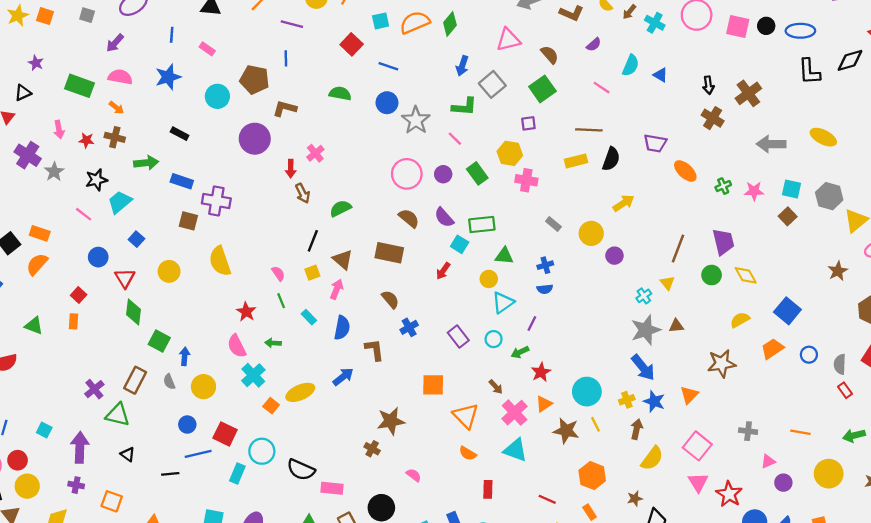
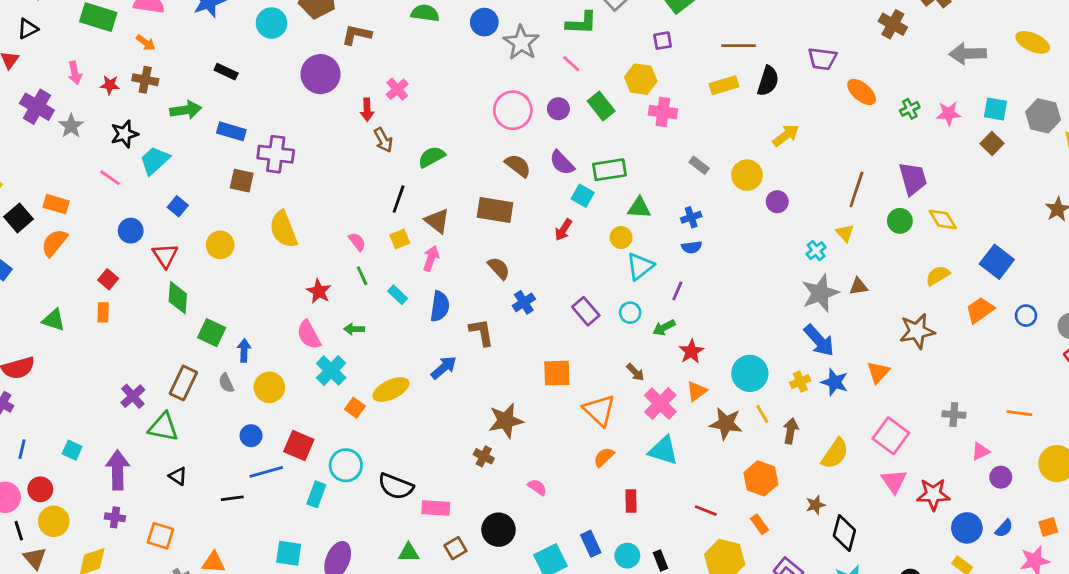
brown arrow: (637, 429) -> (791, 431), moved
orange semicircle: (468, 453) -> (604, 457), turned 108
red star: (729, 494) -> (933, 494), turned -30

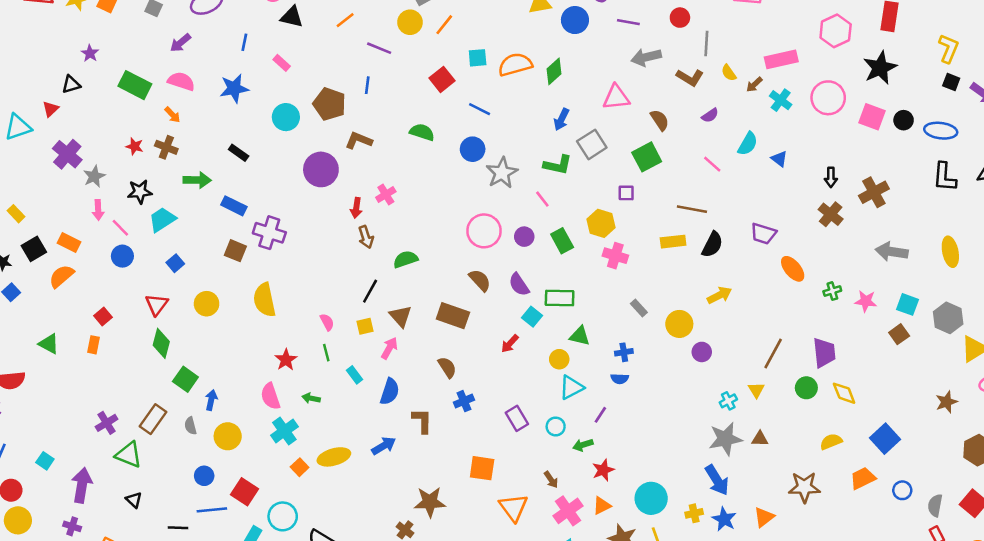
yellow ellipse: (1033, 42) -> (950, 252), turned 44
pink arrow: (75, 73) -> (98, 210), moved
blue circle: (131, 231) -> (122, 256), moved

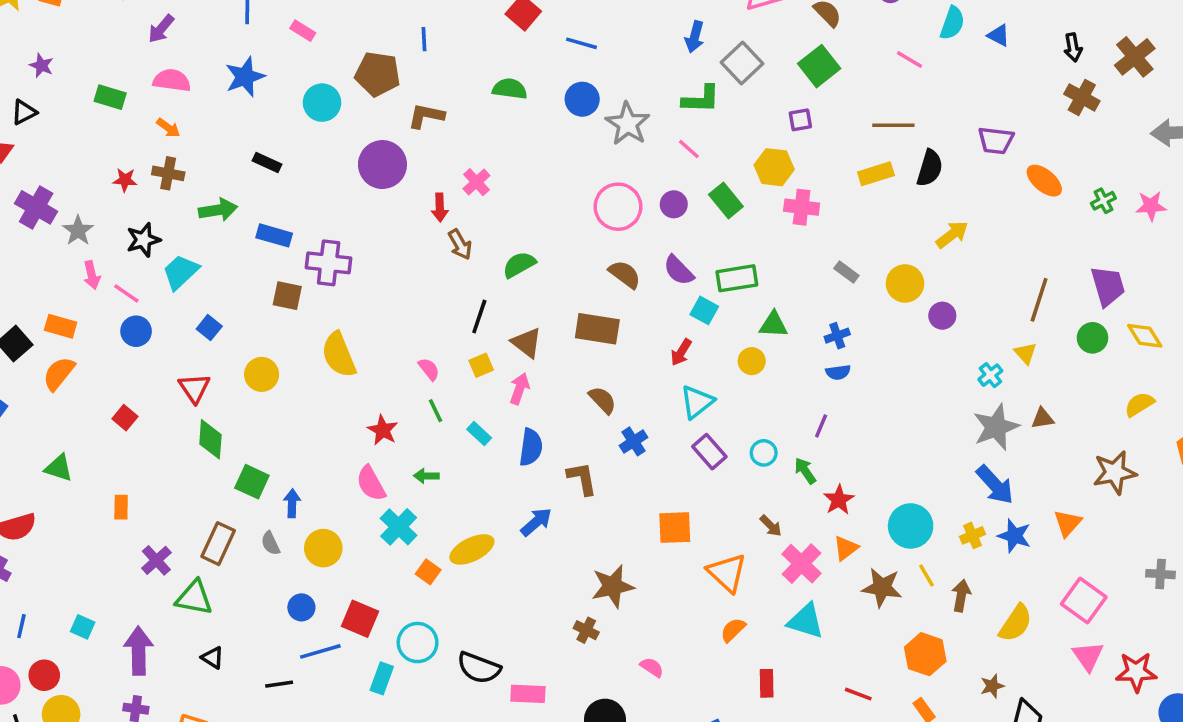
green rectangle: (135, 85) -> (110, 97), size x0.7
orange rectangle: (93, 345) -> (121, 507), moved
cyan triangle: (571, 387) -> (697, 402), moved
green arrow: (583, 445) -> (805, 471), turned 84

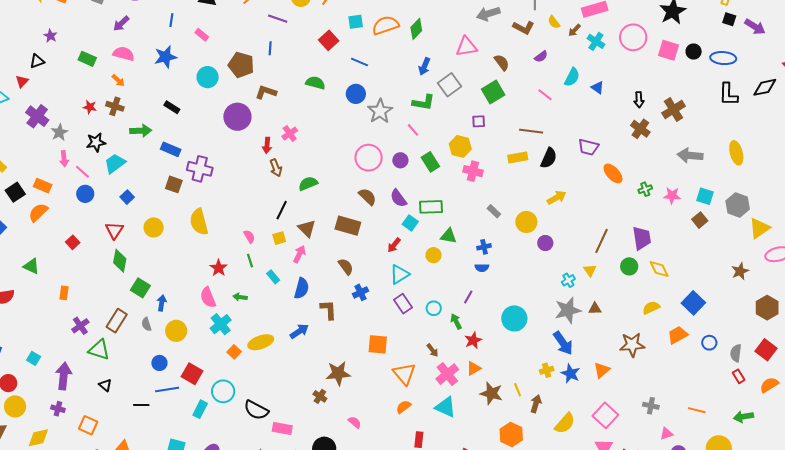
cyan circle: (911, 526) -> (514, 318), moved

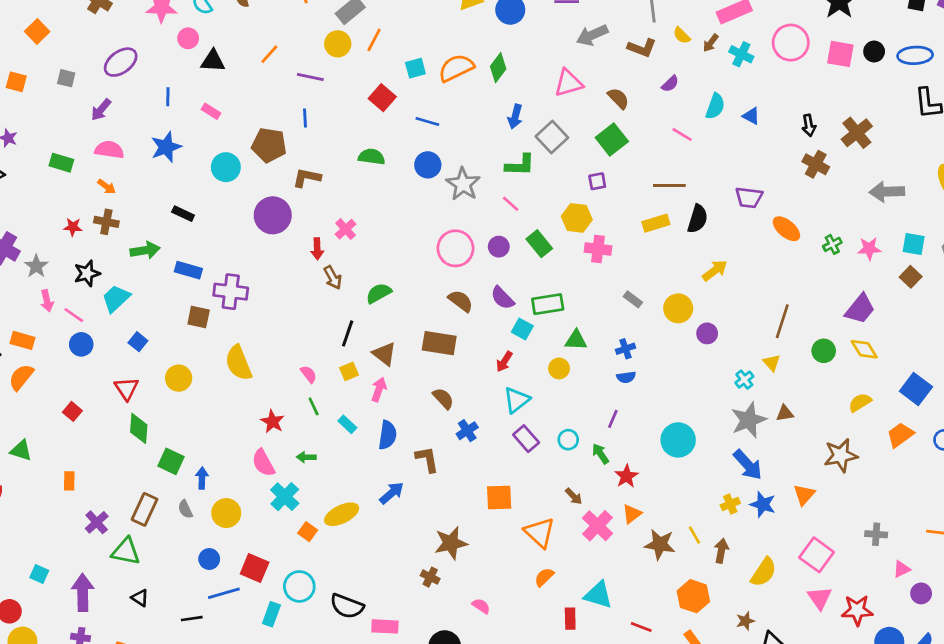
purple trapezoid: (642, 238) -> (860, 309), moved, turned 55
cyan triangle: (446, 407) -> (598, 595), moved

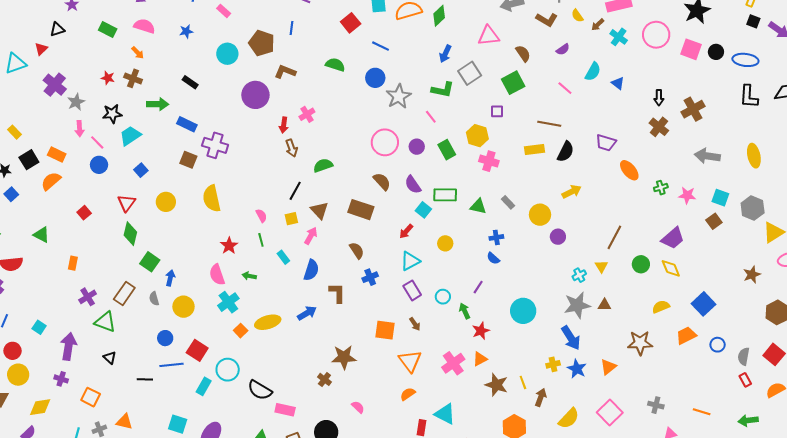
blue star: (166, 147) -> (186, 31), size x0.6
green triangle: (576, 340) -> (478, 206), moved
blue semicircle: (626, 377) -> (493, 258), turned 40
brown arrow: (574, 496) -> (415, 324), moved

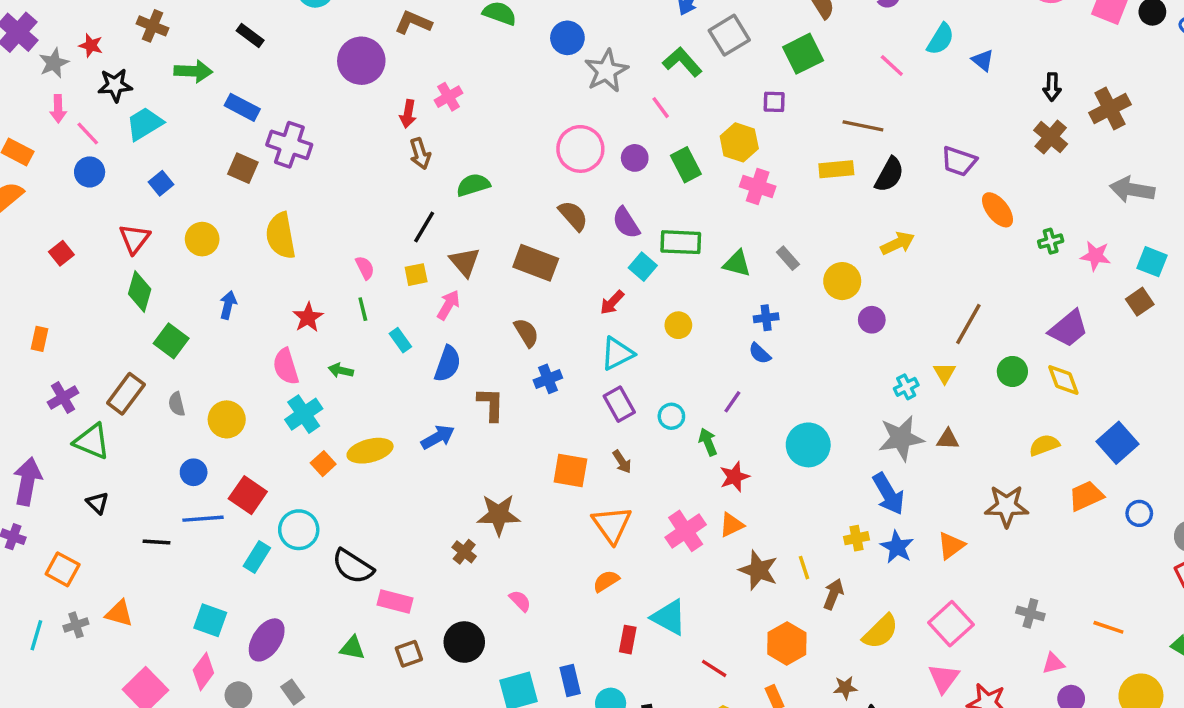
red star: (108, 78) -> (91, 45), moved
green L-shape: (443, 90) -> (682, 62), turned -145
blue arrow: (170, 278) -> (228, 305), moved

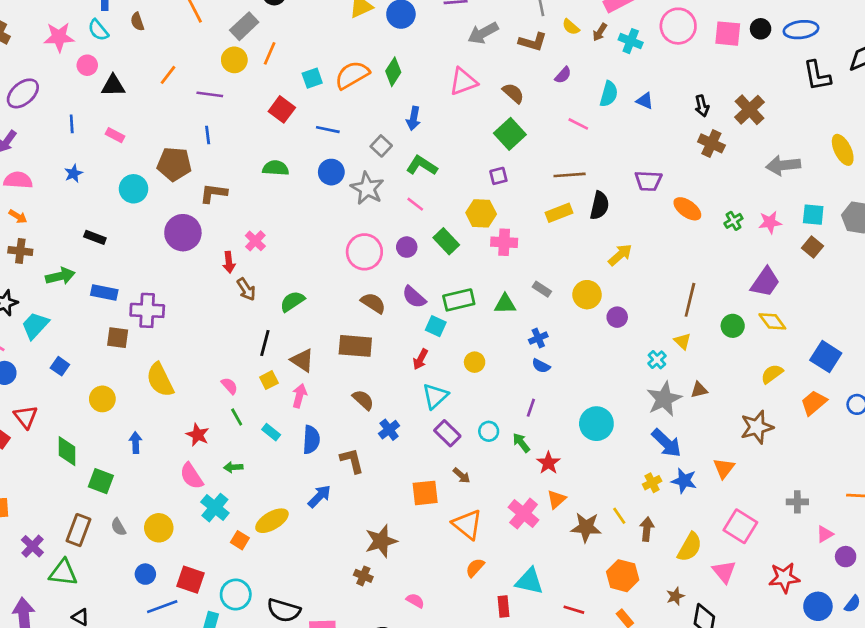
gray square: (729, 35) -> (381, 146), moved, size x0.7
red triangle: (134, 239) -> (26, 417), moved
pink triangle: (944, 678) -> (724, 572), moved

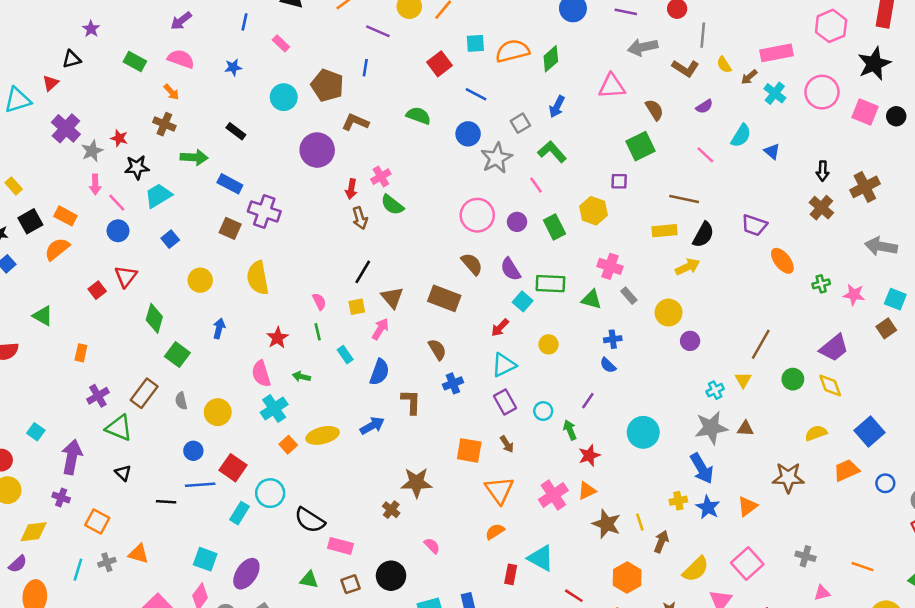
pink cross: (504, 242) -> (610, 266), moved
yellow arrow: (620, 255) -> (687, 267), moved
green semicircle: (292, 301) -> (392, 205), moved, turned -125

